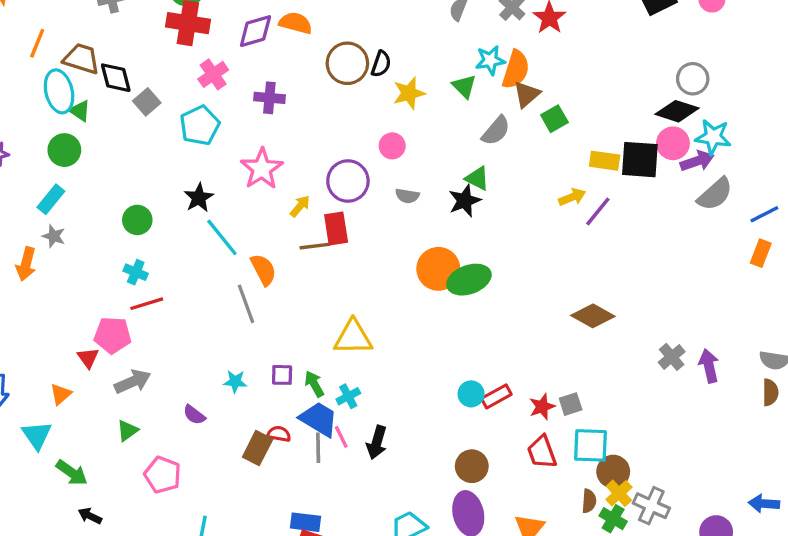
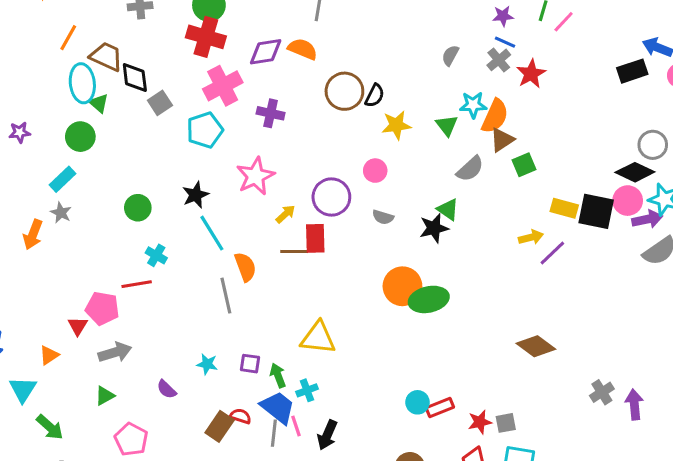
pink cross: (213, 74) -> (223, 86), size x1.4
cyan cross: (136, 272) -> (156, 255), moved

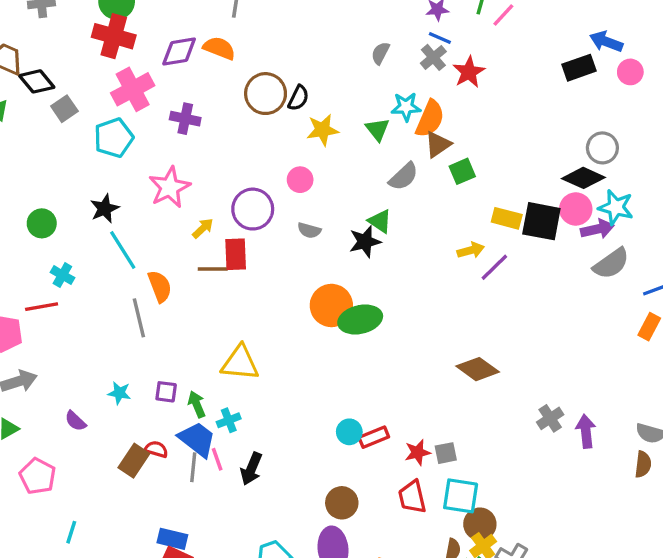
black diamond: (135, 78) -> (37, 81), turned -32

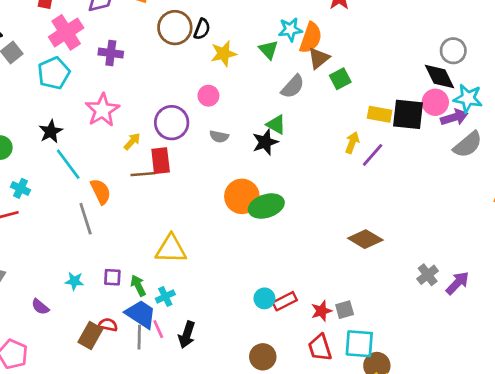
black diamond: (583, 178) -> (440, 76), turned 44
yellow arrow: (471, 250) -> (352, 143), turned -50
purple arrow: (586, 431) -> (457, 283), turned 55

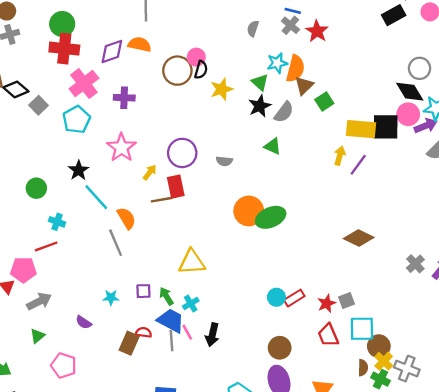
pink circle: (208, 96) -> (196, 57), moved
yellow rectangle: (380, 114) -> (361, 129), size x1.4
black star: (265, 142) -> (260, 106), moved

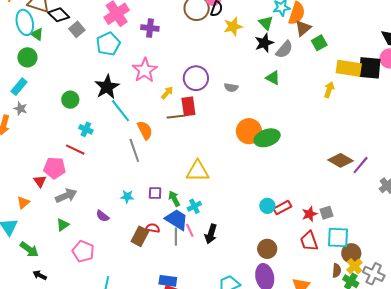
purple line: (358, 165) -> (361, 165), moved
black star: (79, 170) -> (107, 87), size x1.4
red line: (46, 246) -> (75, 150), turned 42

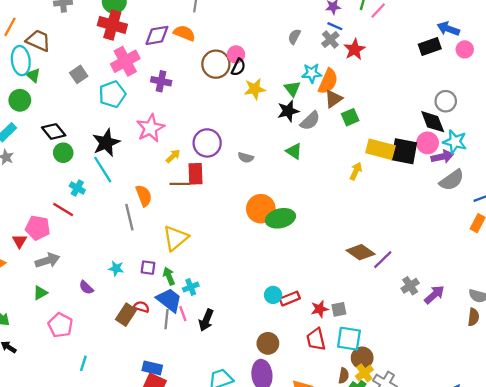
black diamond: (59, 15) -> (54, 131), moved
cyan line: (121, 111) -> (103, 170), moved
yellow triangle: (198, 171) -> (175, 238), moved, turned -45

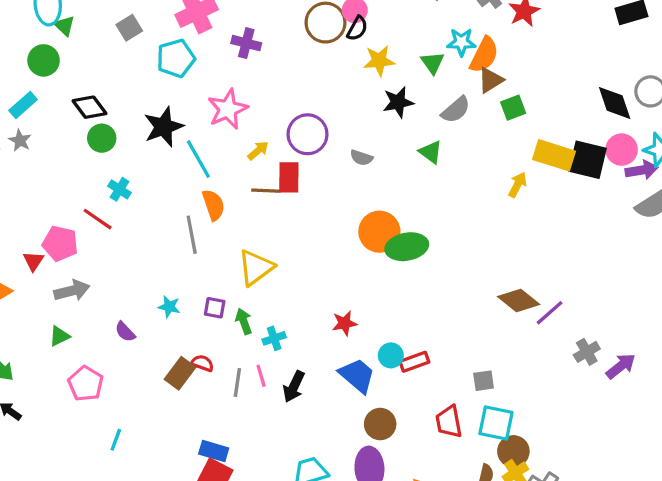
black star: (288, 111) -> (398, 102), moved
black diamond: (433, 122) -> (615, 103), moved
cyan line: (103, 170) -> (198, 159), moved
blue trapezoid: (169, 300) -> (357, 375), moved
red star: (320, 309) -> (345, 323), moved

